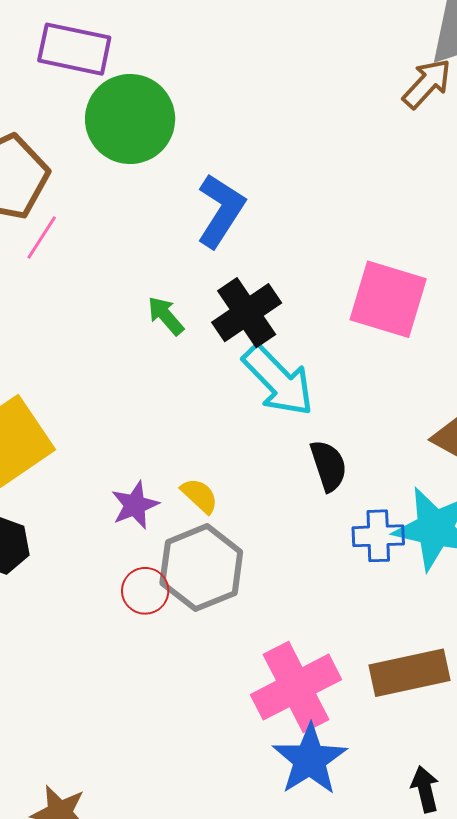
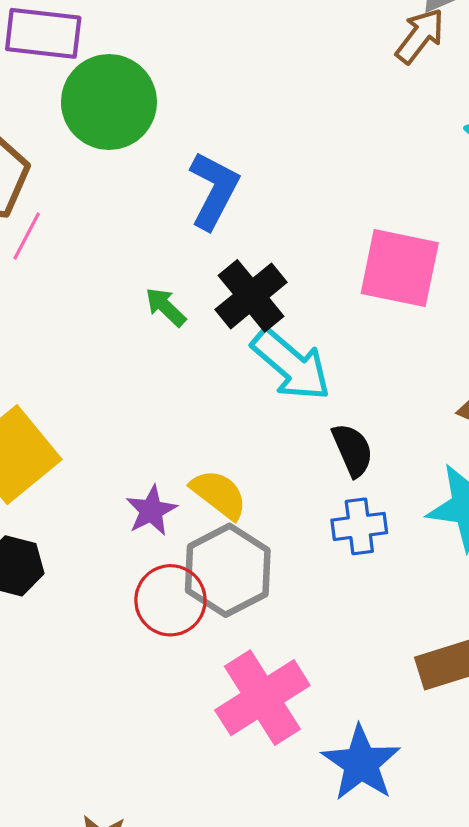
yellow semicircle: (200, 496) -> (219, 494), size x1.4
blue cross: (378, 536) -> (359, 526), moved
red circle: (145, 591) -> (170, 600), size x1.4
pink cross: (296, 687) -> (262, 698), moved

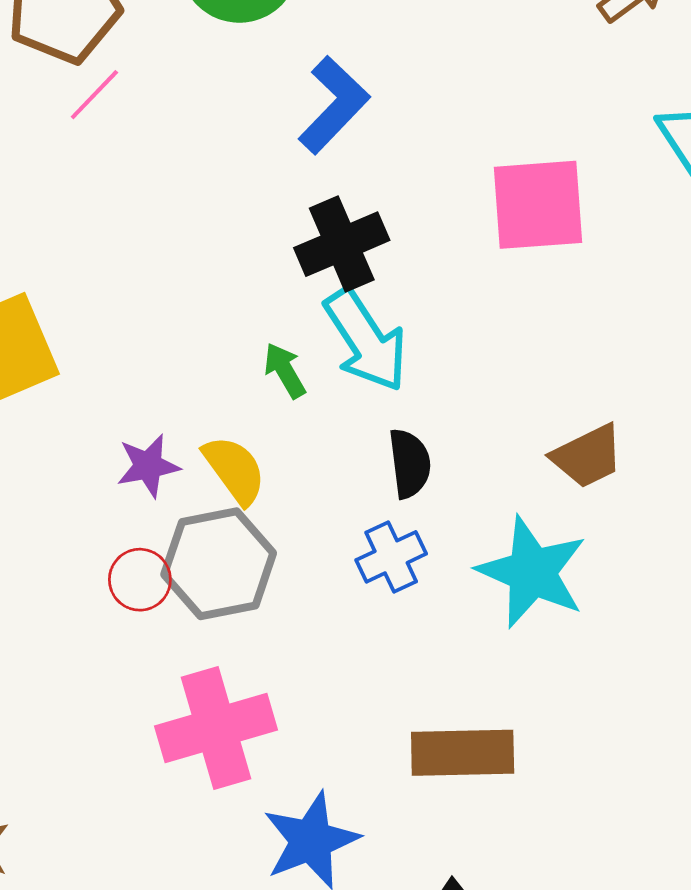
pink square: (400, 268) -> (538, 205), moved, turned -32
green arrow: (166, 307) -> (285, 370), moved
blue cross: (359, 526) -> (391, 557), turned -34
red circle: (170, 600) -> (140, 580), size x0.7

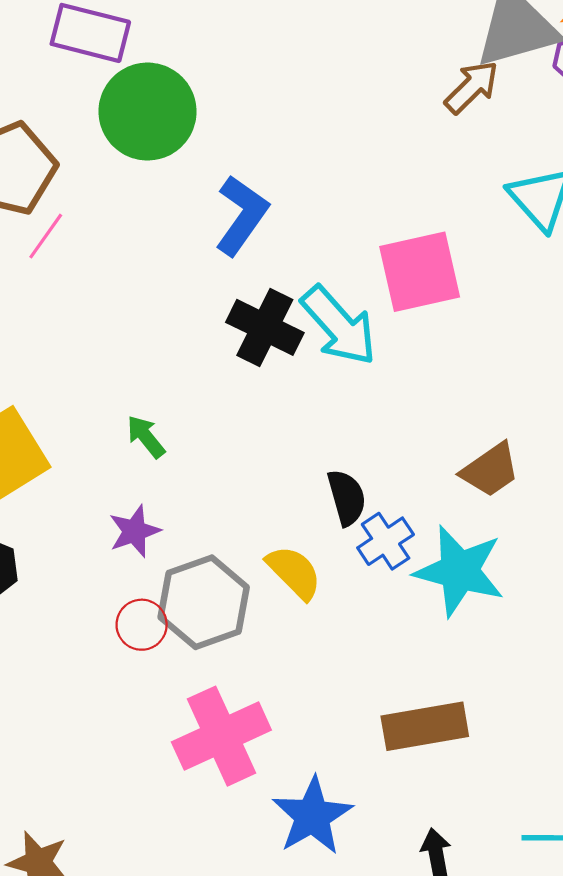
black cross: (342, 244) -> (265, 327), turned -32
cyan arrow: (366, 340) -> (339, 326), moved
green arrow: (285, 370) -> (146, 437), moved
yellow semicircle: (235, 470) -> (294, 572), moved
blue cross: (391, 557) -> (386, 541), moved

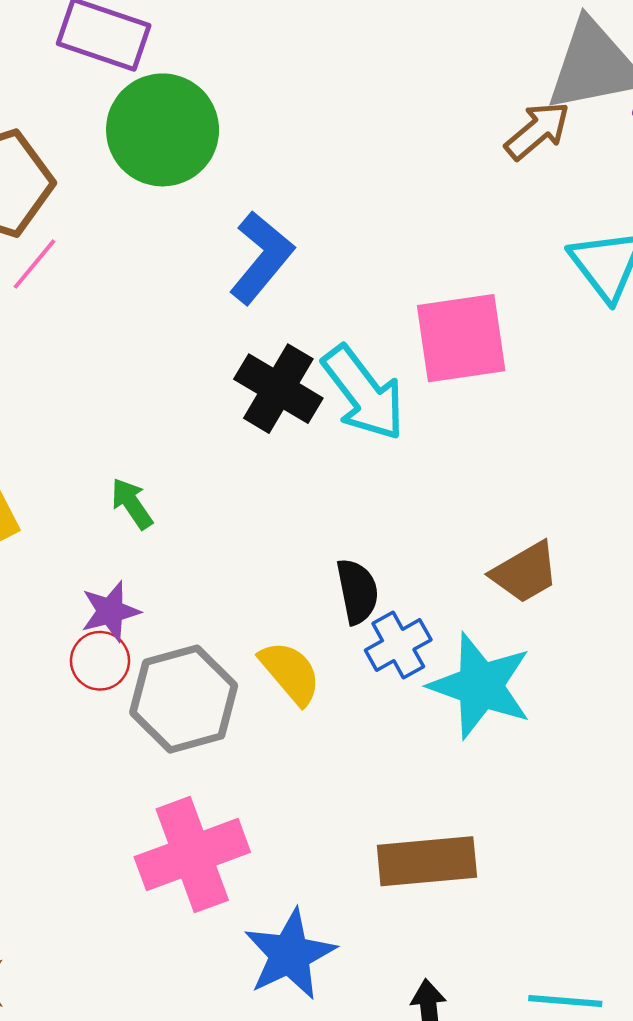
red circle: (142, 625) -> (100, 661), moved

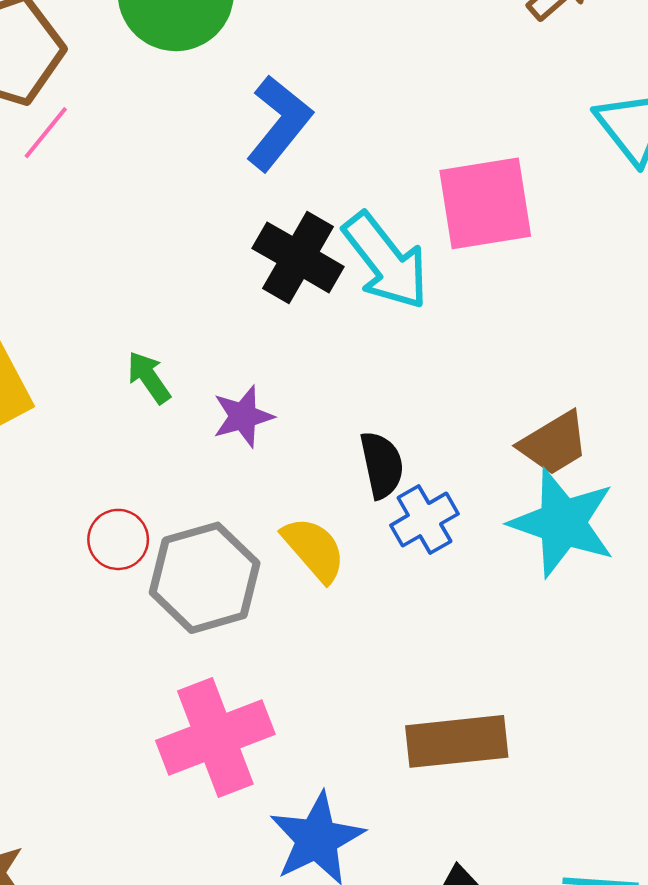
purple star: (110, 611) -> (243, 416), moved
cyan star: (480, 686) -> (562, 523), moved

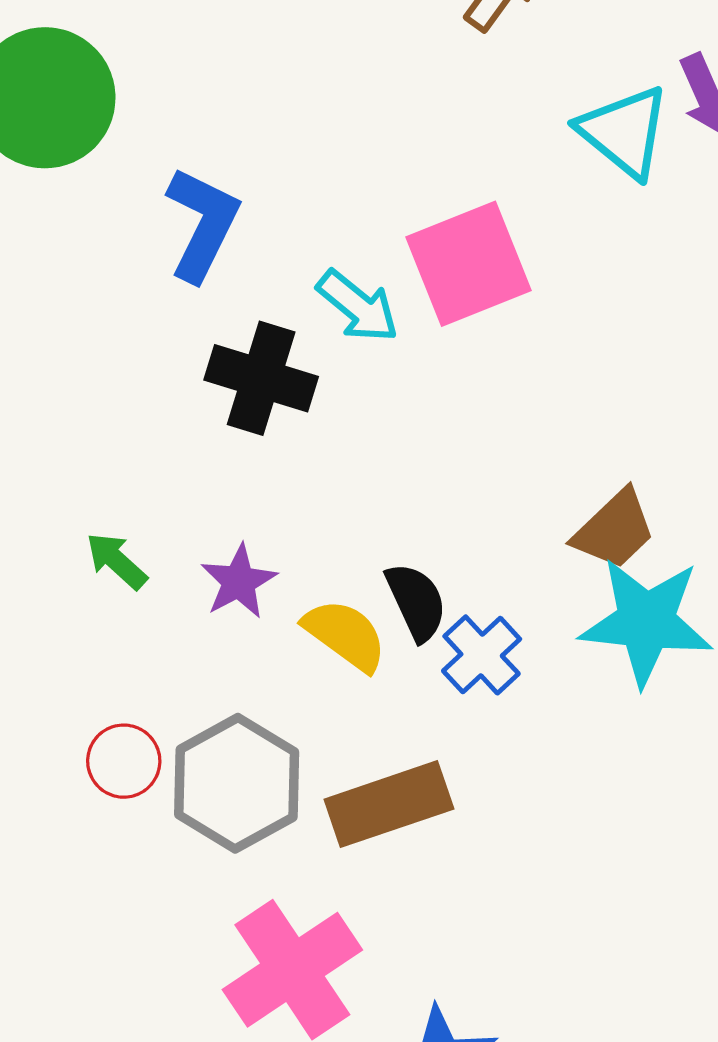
cyan arrow: (386, 261) -> (358, 306), moved, size x0.7
yellow semicircle: (314, 549) -> (345, 635), moved
brown rectangle: (457, 741) -> (389, 804), moved

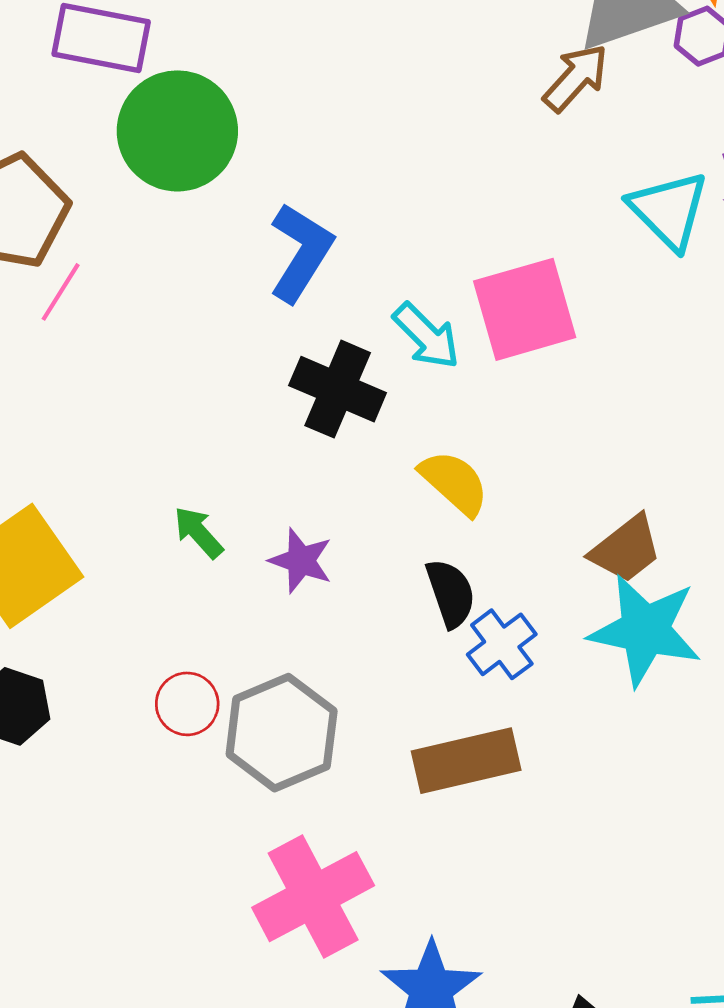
purple star: (239, 582) -> (301, 561), turned -30
yellow semicircle: (345, 635) -> (454, 483), moved
brown rectangle: (389, 804) -> (466, 761), moved

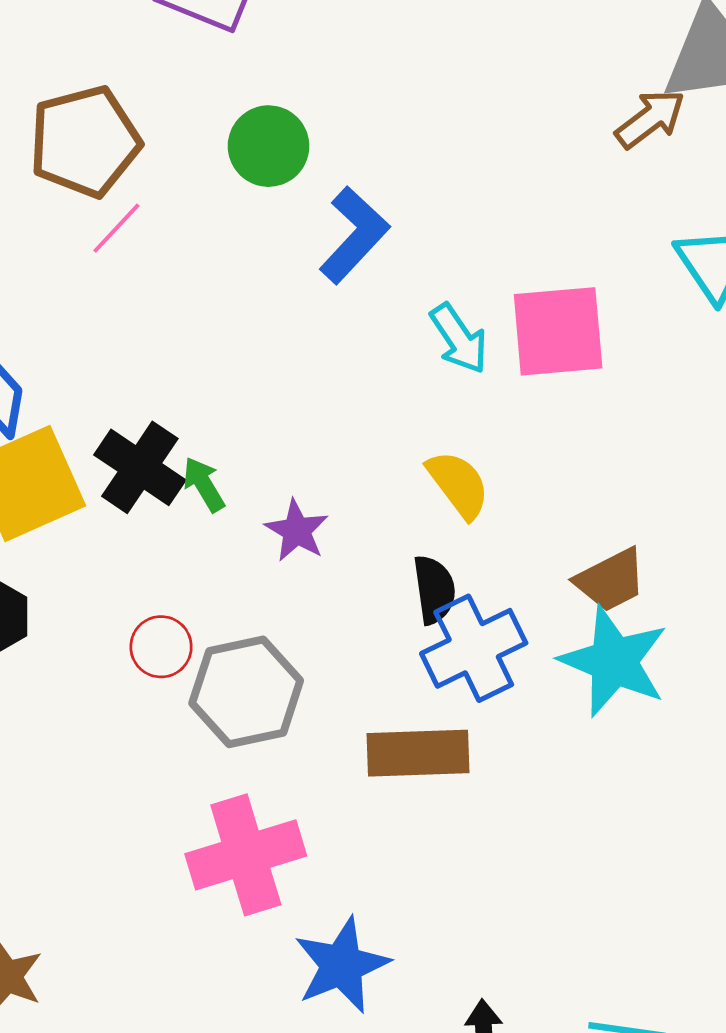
green circle: (177, 131) -> (269, 146), moved, size x0.7
black cross: (338, 389) -> (140, 467), moved
blue cross: (502, 644) -> (474, 648), size x1.5

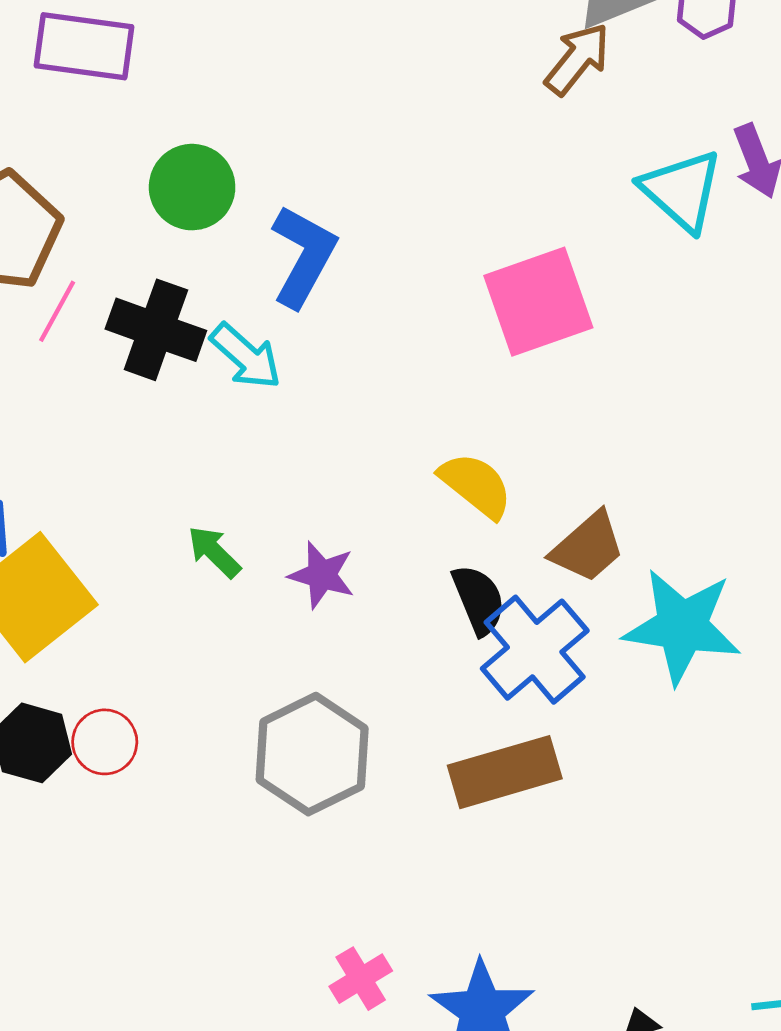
cyan arrow: (459, 339) -> (246, 356), moved
black cross: (140, 467) -> (156, 330), moved
brown trapezoid: (611, 580) -> (588, 547), moved
red circle: (161, 647) -> (105, 742), moved
pink cross: (246, 855) -> (361, 979), moved, size x0.5

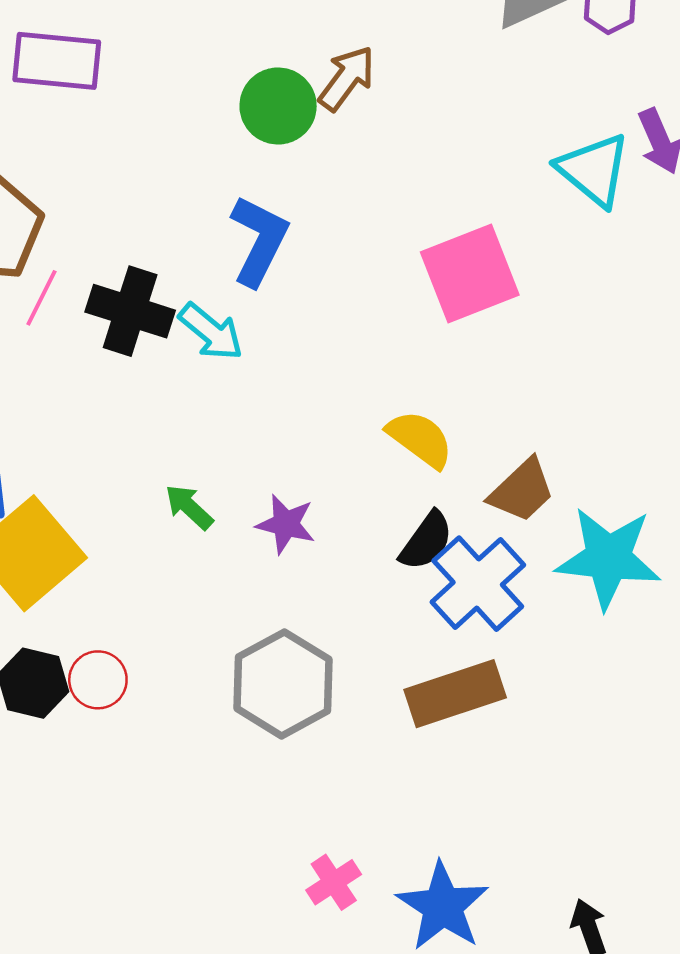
brown arrow: (577, 59) -> (347, 78), moved
green circle: (192, 187) -> (278, 106), moved
black semicircle: (479, 600) -> (426, 541), turned 60

